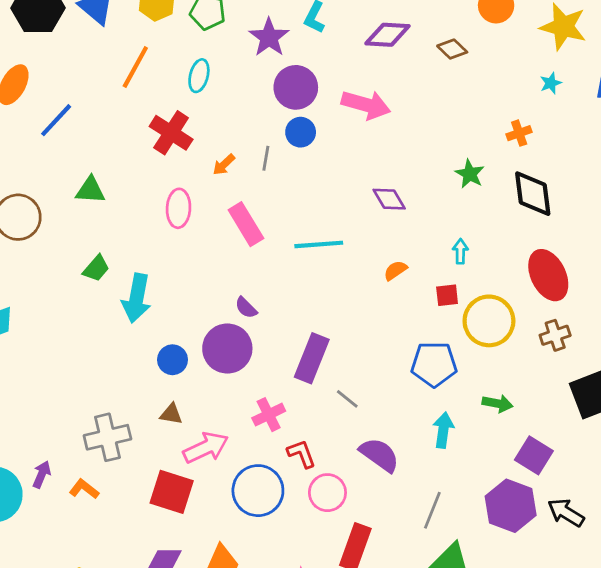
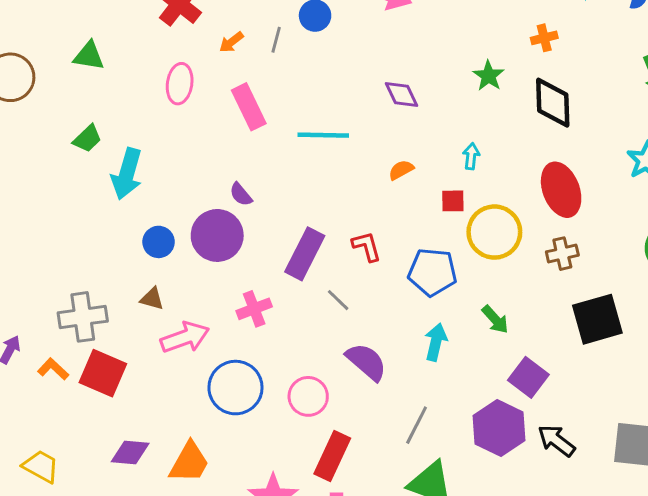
green arrow: (497, 403) -> (495, 319), turned 32
red L-shape: (302, 454) -> (367, 246), moved
red square: (172, 492) -> (103, 373), moved

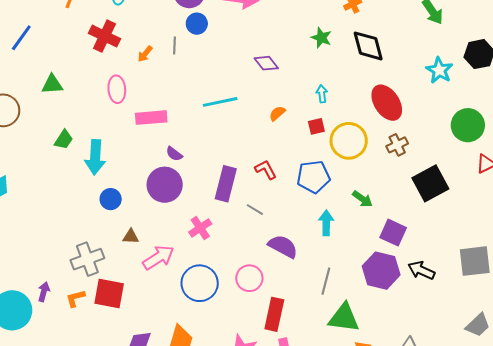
pink rectangle: (249, 107) -> (151, 118), moved, turned -56
blue circle: (159, 242) -> (111, 199), moved
orange L-shape: (53, 369) -> (75, 298), turned -45

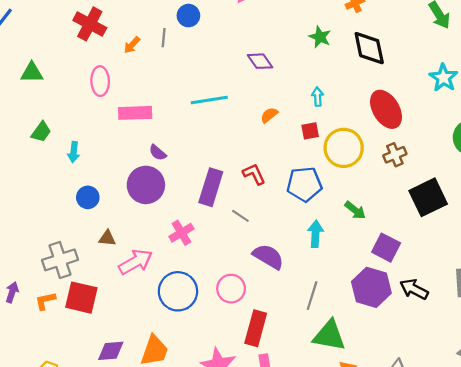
cyan arrow: (95, 157) -> (74, 152), size x0.6

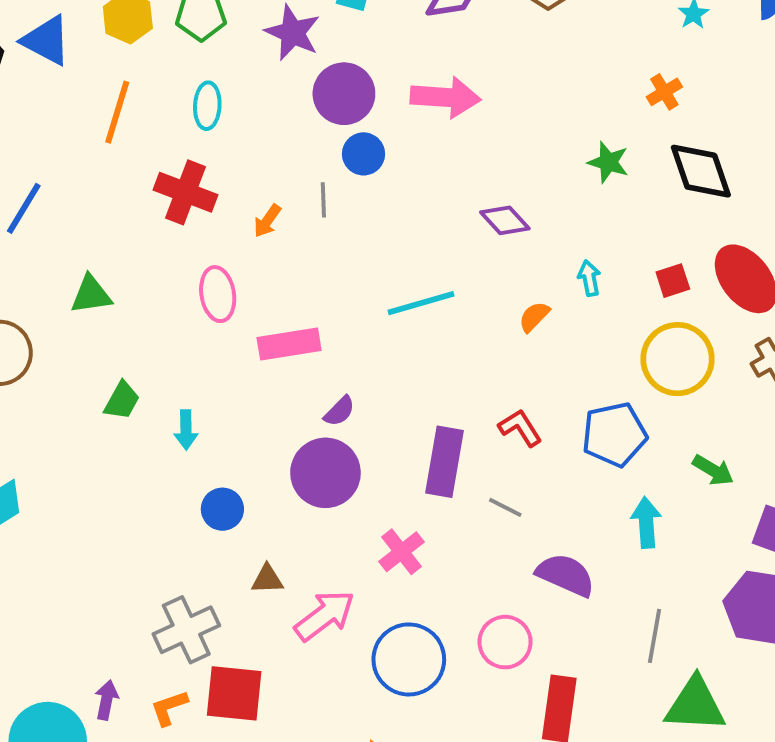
cyan arrow: (318, 97) -> (589, 278), moved
red square: (310, 131) -> (673, 281), moved
purple semicircle: (158, 153) -> (339, 411), turned -78

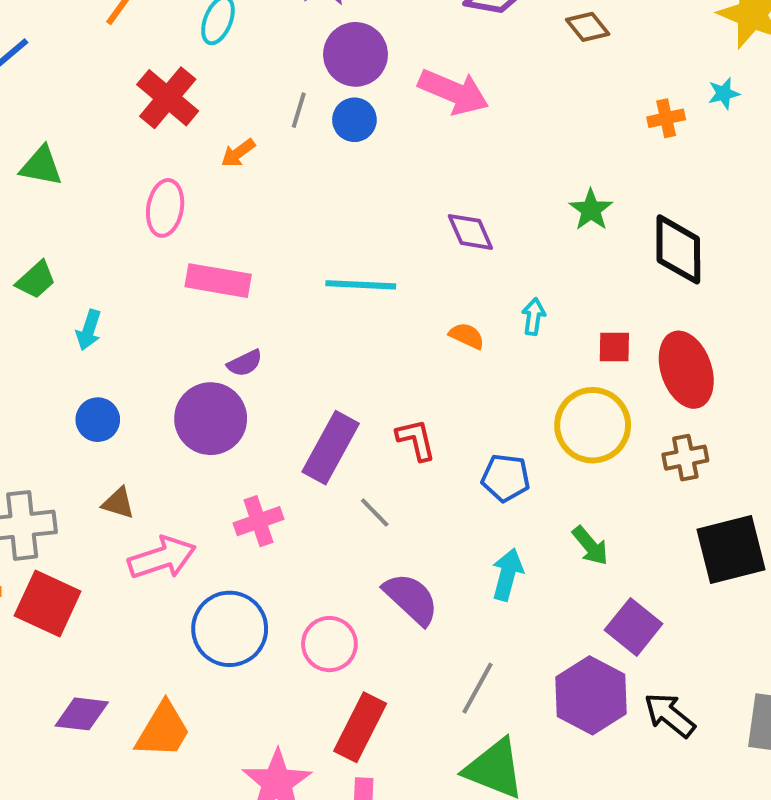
orange cross: (664, 92) -> (666, 118), moved
gray line: (323, 200) -> (299, 110), moved
orange semicircle: (534, 317) -> (467, 336), turned 52
blue pentagon: (614, 434) -> (506, 478), size x0.7

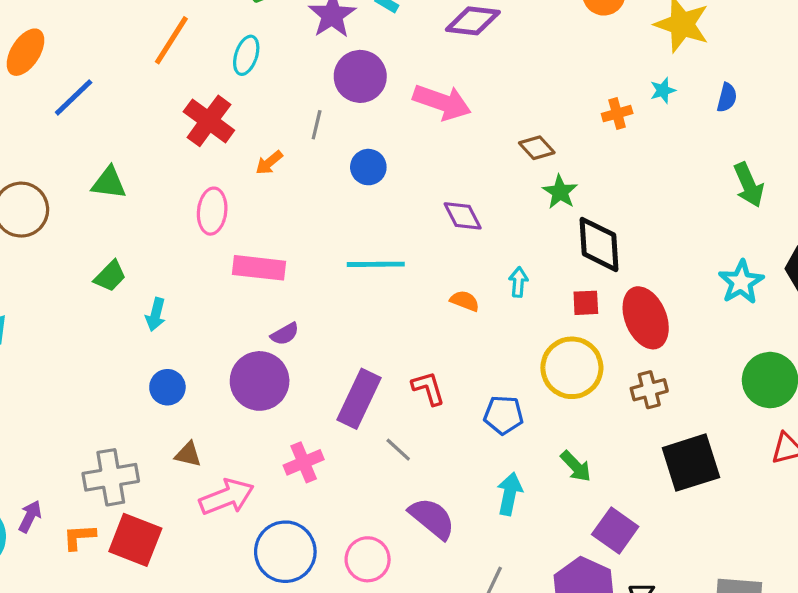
brown diamond: (588, 27) -> (537, 148), moved
blue circle: (354, 120) -> (368, 167), moved
black diamond: (678, 249) -> (599, 244), moved

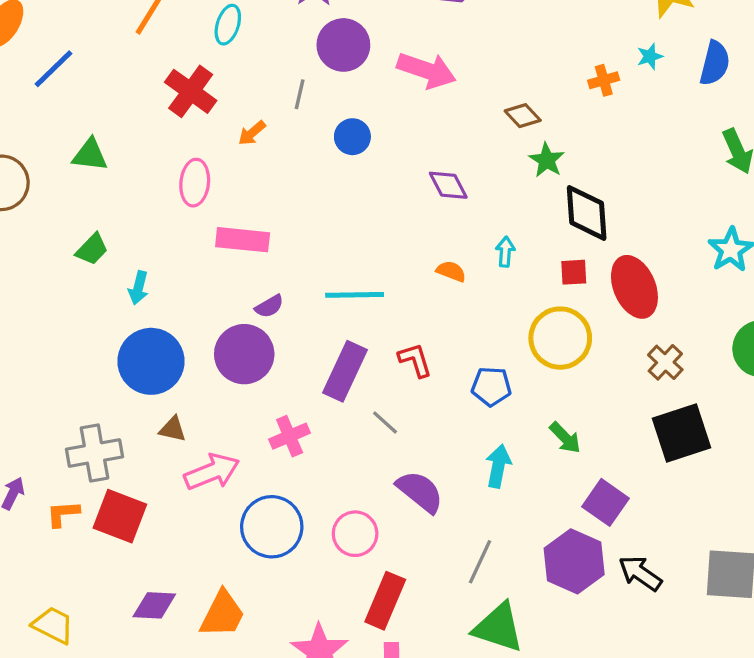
blue semicircle: (727, 98) -> (715, 63), size x1.5
cyan line: (376, 264) -> (355, 295), moved
blue circle: (167, 387) -> (151, 361), size x1.8
brown cross: (649, 390) -> (665, 362), moved, turned -32

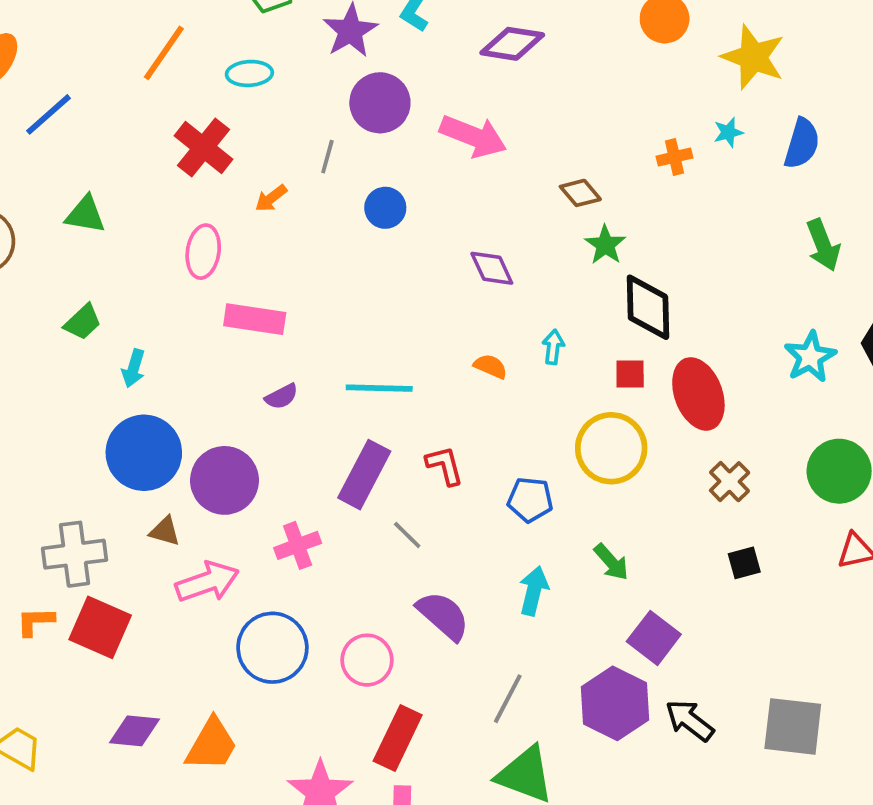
cyan ellipse: (228, 25) -> (249, 73), turned 66
purple circle: (244, 354) -> (225, 480), moved
black square: (682, 433) -> (744, 563), size x0.5

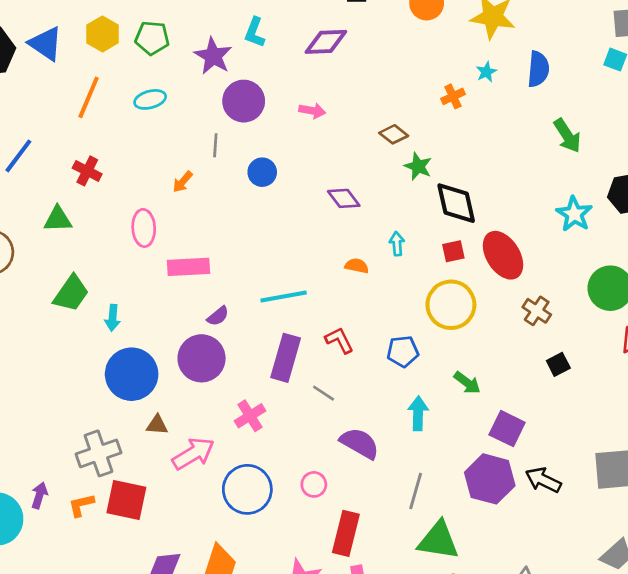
pink arrow: (473, 136) -> (312, 111), size x0.6
red cross: (204, 147) -> (87, 171), moved, size x0.7
green trapezoid: (83, 322) -> (71, 293), size x1.4
purple circle: (225, 480) -> (202, 358), moved
pink circle: (367, 660) -> (314, 484), size x0.7

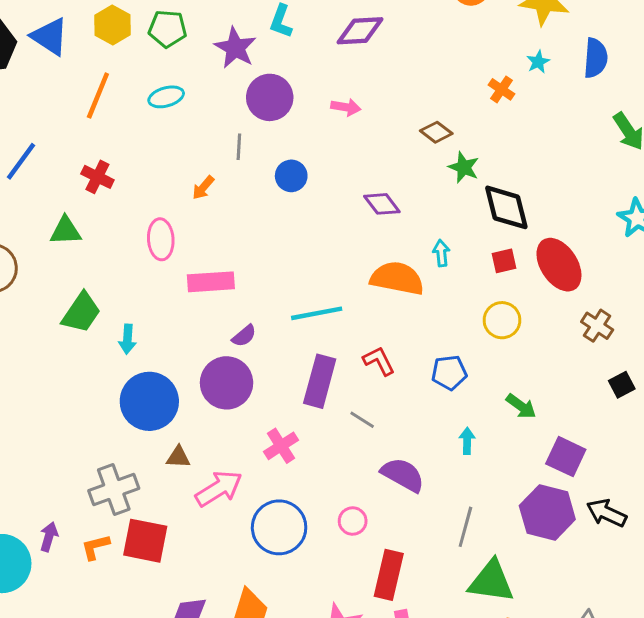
orange cross: (453, 96) -> (501, 89), turned -30
orange semicircle: (357, 266) -> (397, 278), size x2.0
yellow circle: (451, 305) -> (502, 320), size x0.7
cyan arrow: (418, 413) -> (467, 441), size x0.7

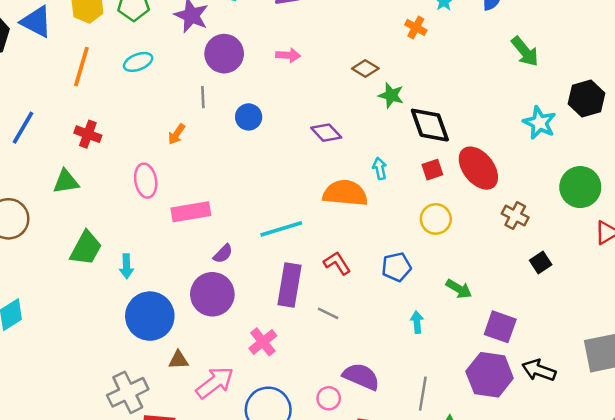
purple semicircle: (403, 475) -> (361, 377), moved

